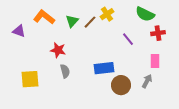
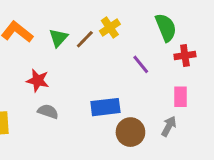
green semicircle: (145, 14) -> (166, 28), turned -138
gray semicircle: (65, 71) -> (48, 111), turned -56

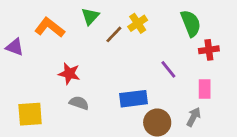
green triangle: (58, 38) -> (90, 16), moved
purple line: (141, 64) -> (168, 69), moved

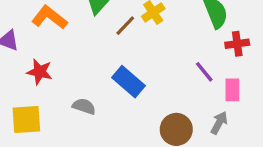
purple line: (168, 69) -> (204, 72), moved
red star: (69, 74) -> (40, 72), moved
blue rectangle: (133, 99) -> (129, 82), moved, turned 48

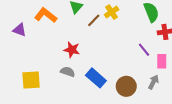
red star: (40, 72) -> (72, 50), moved
blue rectangle: (129, 82) -> (96, 78), moved

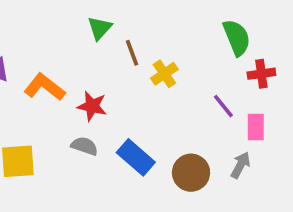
yellow cross: (112, 12) -> (164, 74), moved
orange L-shape: (46, 15) -> (44, 87), moved
brown line: (94, 20) -> (132, 53), turned -64

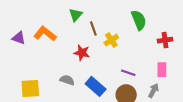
green semicircle: (237, 38) -> (139, 20), moved
orange L-shape: (44, 87) -> (45, 34), moved
red star: (92, 106) -> (82, 53), moved
purple line: (223, 106) -> (128, 73), moved, turned -32

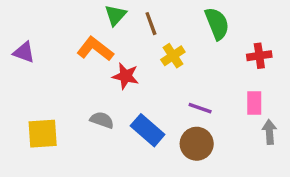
brown line: (93, 28) -> (151, 24), moved
orange L-shape: (45, 34) -> (95, 49), moved
gray arrow: (153, 91) -> (269, 132), moved, turned -32

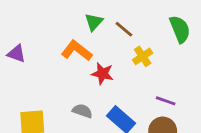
brown line: (151, 24) -> (124, 29), turned -30

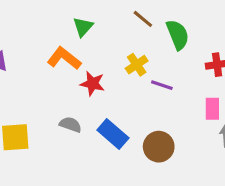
brown line: (124, 29) -> (143, 19), moved
purple line: (166, 101) -> (162, 85), moved

